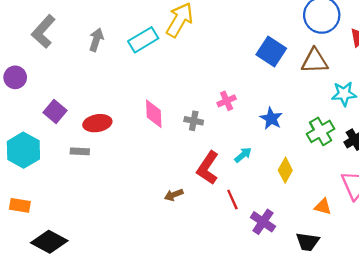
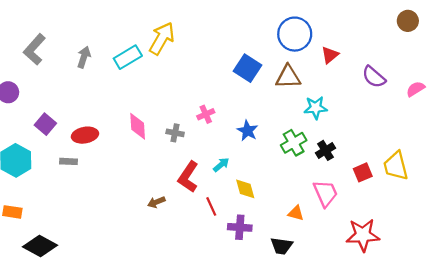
yellow diamond: (285, 170) -> (245, 189), moved, turned -45
purple cross: (263, 222) -> (240, 227), turned -30

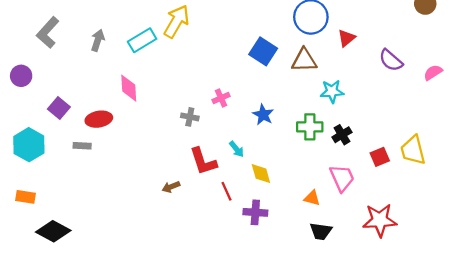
pink diamond: (138, 126) -> (129, 88), moved
green cross: (294, 143) -> (310, 127), turned 30
cyan arrow: (221, 165) -> (236, 149), turned 91
red L-shape: (188, 177) -> (203, 161), turned -52
black trapezoid: (282, 246) -> (321, 231), moved

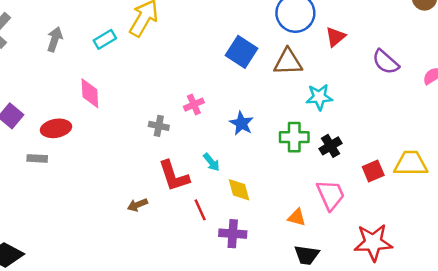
cyan rectangle: (142, 40) -> (105, 39), size x0.7
yellow trapezoid: (413, 150) -> (411, 163), turned 104

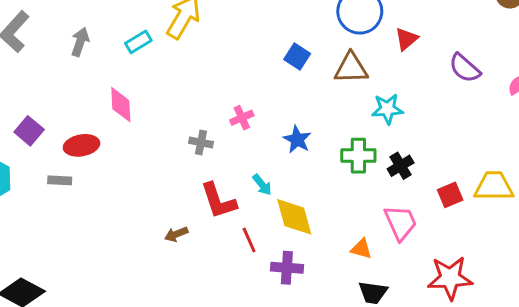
blue square: (242, 52) -> (297, 56), size x0.7
yellow diamond: (239, 190) -> (294, 217), size x1.4

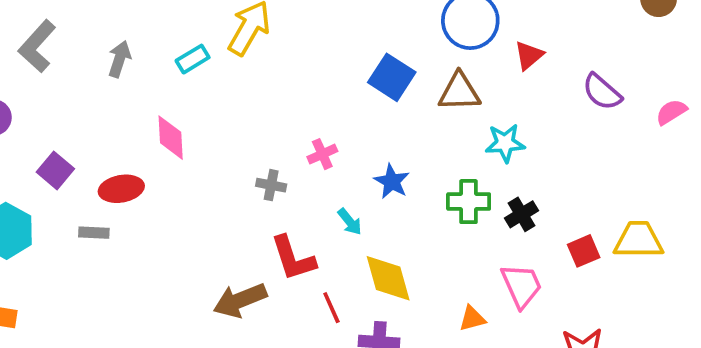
blue square: (297, 56) -> (392, 77), size x1.4
cyan arrow: (262, 185) -> (350, 222), moved
brown arrow: (176, 234) -> (240, 300), size x1.8
orange triangle: (361, 249) -> (472, 319), turned -30

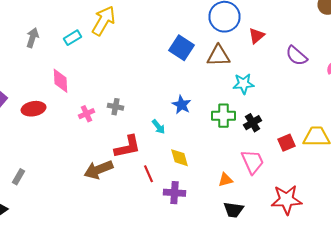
pink cross: (322, 154) -> (86, 114), moved
gray rectangle: (94, 233) -> (18, 177), moved, turned -63
red L-shape: (293, 258) -> (128, 147), turned -84
yellow diamond: (388, 278) -> (180, 158), size x0.7

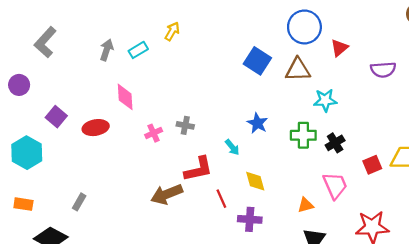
yellow arrow: (104, 21) -> (172, 31), size x0.6
gray arrow: (32, 38) -> (107, 50), moved
purple semicircle: (296, 56) -> (383, 70), turned -45

